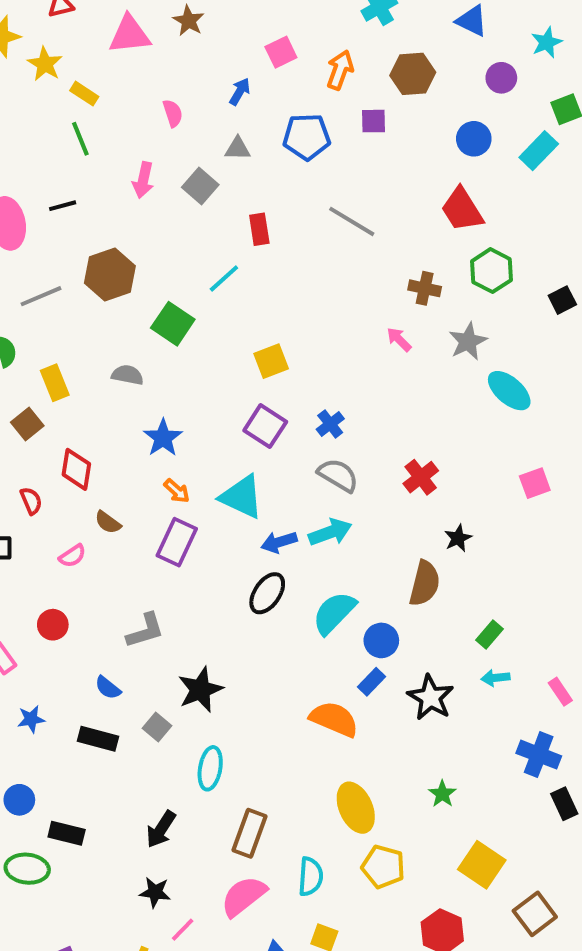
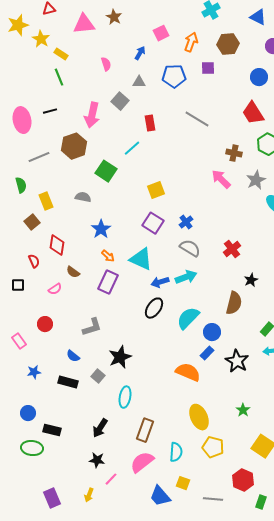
pink arrow: (143, 180) -> (92, 115), moved, size x1.4
pink arrow: (399, 339) -> (221, 179), size x1.5

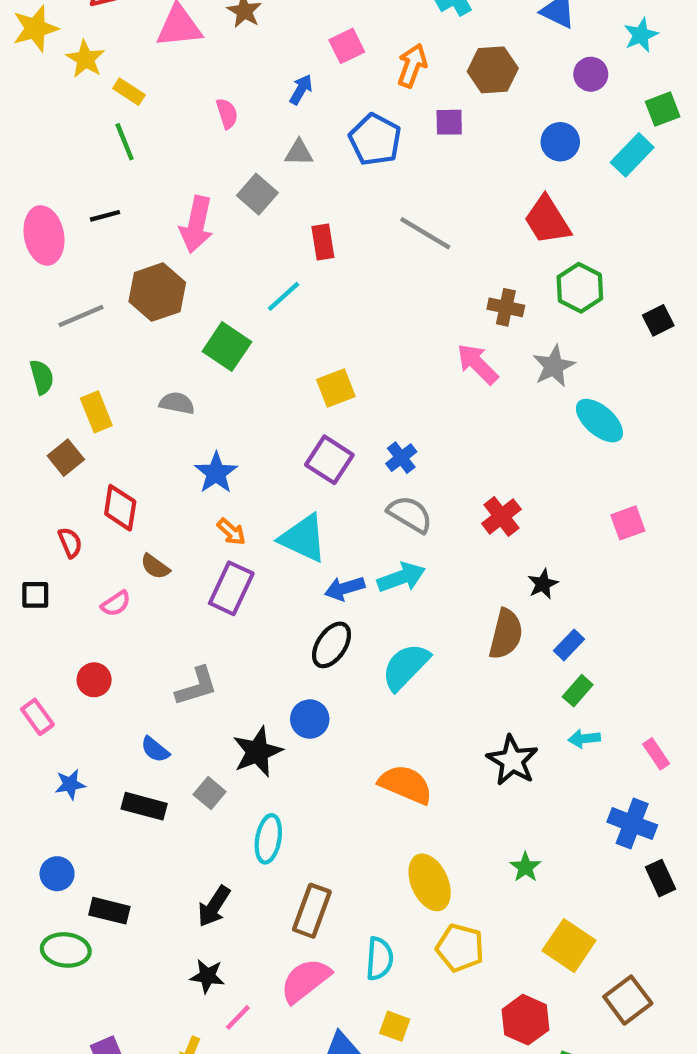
blue pentagon: (174, 76) -> (375, 140), turned 30
blue circle: (212, 332) -> (310, 719), moved
blue rectangle: (207, 353) -> (569, 645), moved

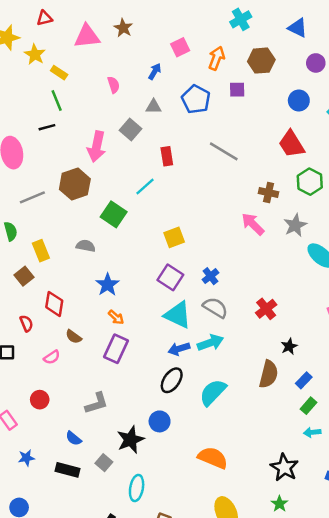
black line: (105, 216) -> (47, 127), moved
cyan triangle: (303, 538) -> (178, 315), moved
black star: (512, 760) -> (284, 467), moved

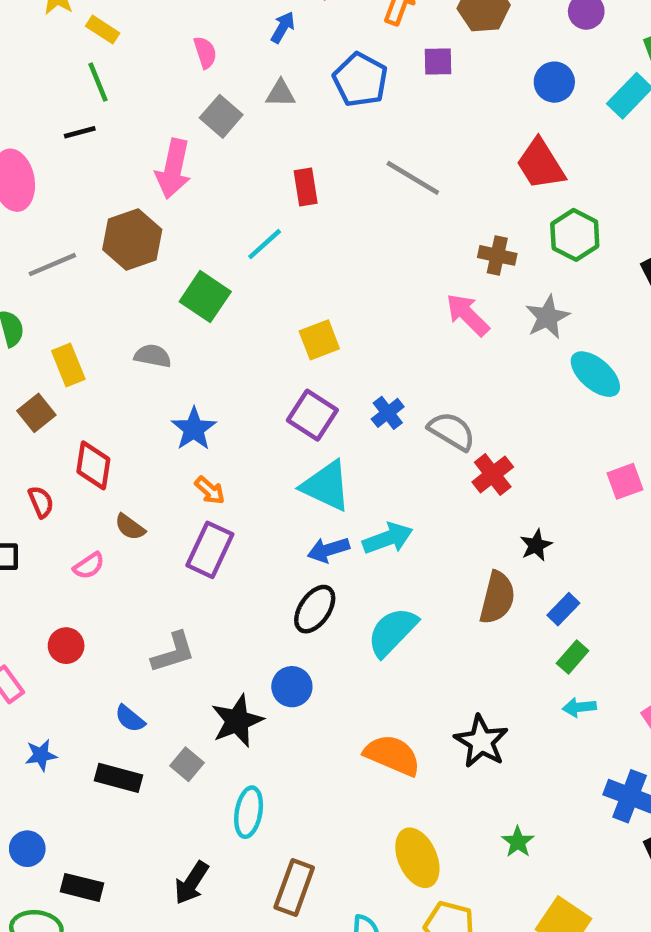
gray square: (130, 130) -> (221, 116), moved
gray semicircle: (215, 308) -> (452, 431), moved
black star: (284, 467) -> (481, 741), moved

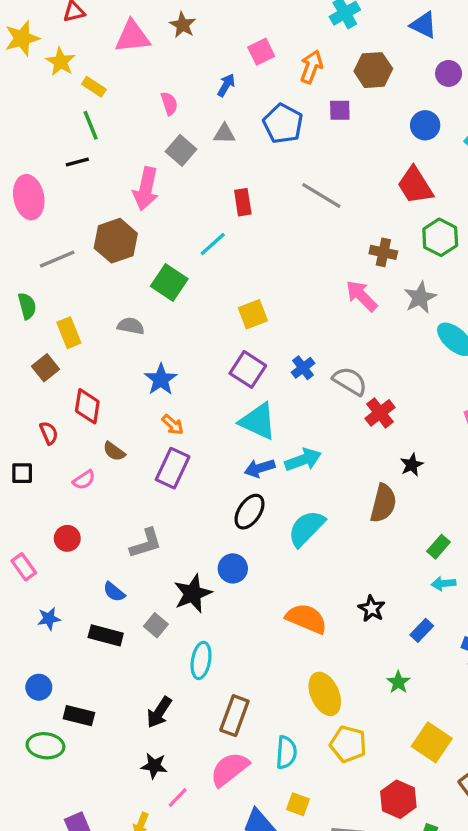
blue rectangle: (563, 609) -> (422, 630), moved
black star: (481, 741) -> (372, 609), size x0.7

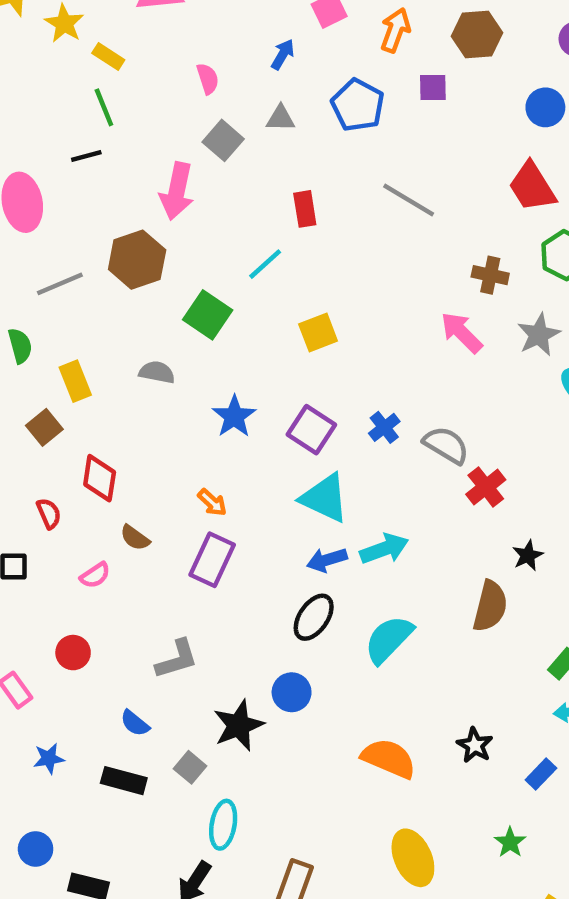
yellow square: (253, 314) -> (318, 332), moved
blue star: (161, 379) -> (234, 416), moved
cyan ellipse: (201, 660) -> (223, 825), moved

